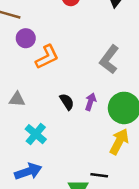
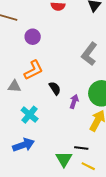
purple circle: (26, 38) -> (33, 37), moved
orange L-shape: (47, 57) -> (34, 70), moved
purple arrow: (90, 102) -> (74, 101), moved

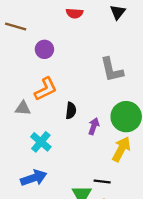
gray L-shape: (89, 54) -> (112, 70), turned -50
black semicircle: (55, 88) -> (71, 111), turned 40

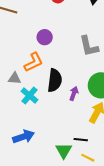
purple circle: (44, 49) -> (45, 37), moved
black semicircle: (71, 111) -> (55, 80), size x1.6
cyan cross: (41, 142) -> (30, 95), moved

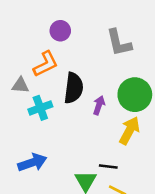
cyan cross: (30, 95) -> (40, 108), turned 30

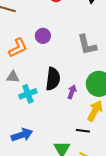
orange L-shape: (46, 64) -> (18, 48), moved
black line: (108, 166) -> (83, 131), moved

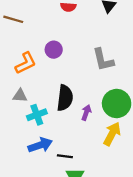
black line: (83, 131) -> (65, 156), moved
blue arrow: (22, 135) -> (40, 145), moved

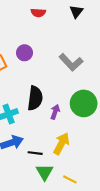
gray L-shape: (103, 60) -> (71, 62), turned -30
yellow arrow: (112, 134) -> (61, 144), moved

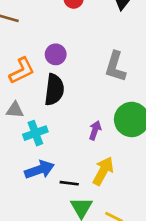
gray L-shape: (71, 62) -> (115, 67), turned 60
black semicircle: (35, 98) -> (54, 90), moved

